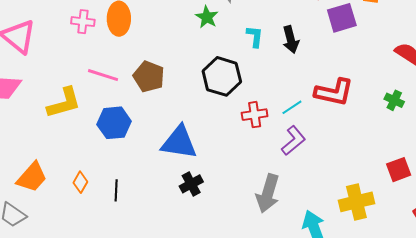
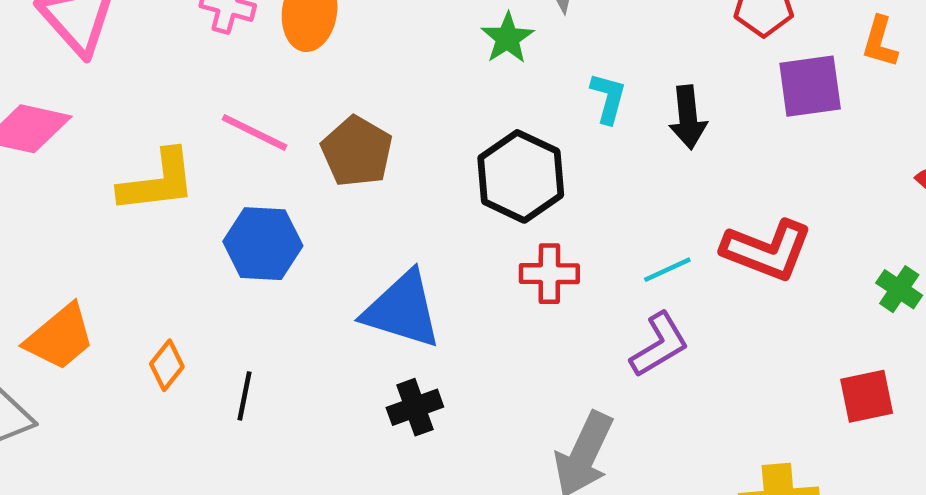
red cross: (255, 115) -> (549, 274), moved
red square: (399, 170) -> (867, 396), moved

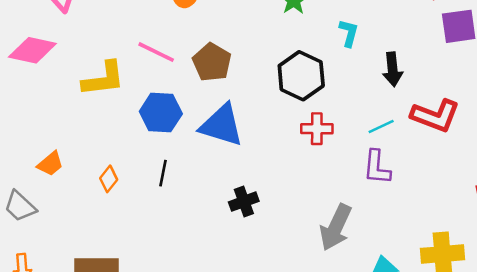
black arrow: (688, 117) -> (393, 69), moved
blue triangle: (402, 310) -> (222, 125), moved
orange trapezoid: (60, 337) -> (50, 164), size x0.7
purple L-shape: (659, 345) -> (377, 167), turned 126
black line: (245, 396) -> (163, 173), moved

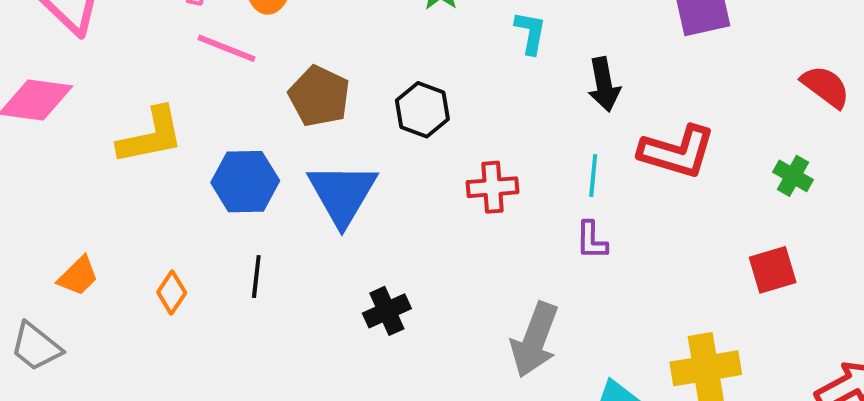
pink line: (156, 52) -> (226, 48), moved
black hexagon: (301, 76) -> (422, 110), moved, size x0.7
blue triangle: (222, 125) -> (342, 194), turned 48
cyan line: (381, 126) -> (593, 176), turned -55
purple L-shape: (377, 167) -> (592, 240), size x0.7

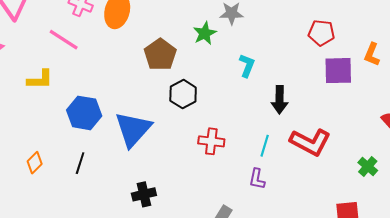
pink line: (226, 48) -> (64, 40), moved
brown pentagon: (319, 96) -> (160, 55), moved
yellow L-shape: (151, 136) -> (40, 80), size x0.7

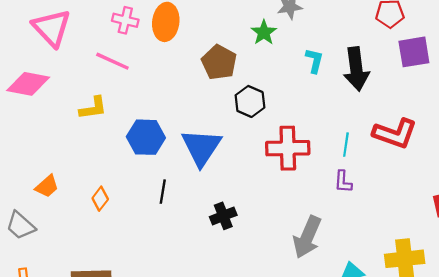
black arrow: (280, 100) -> (356, 69), moved, size x1.4
red cross: (211, 141) -> (288, 148), size x1.5
black line: (80, 163) -> (163, 192), moved

